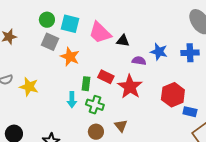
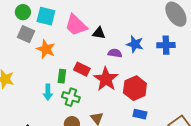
red hexagon: (173, 95) -> (135, 88), moved
blue rectangle: (190, 112) -> (140, 114), moved

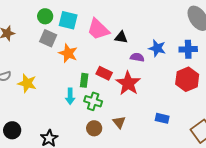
red hexagon: (135, 88) -> (187, 79), moved

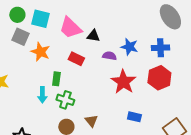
red rectangle: (104, 73) -> (76, 59), moved
red star: (128, 83) -> (123, 82), moved

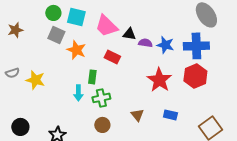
blue cross: (160, 48) -> (196, 46), size x1.4
purple semicircle: (109, 56) -> (145, 43), moved
green cross: (65, 100) -> (101, 98), turned -30
brown triangle: (91, 121) -> (137, 115), moved

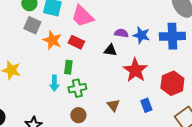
black triangle: (129, 34) -> (110, 50), moved
red rectangle: (112, 57) -> (76, 42), moved
red hexagon: (195, 76) -> (172, 83), moved
blue rectangle: (170, 115) -> (146, 105), turned 56

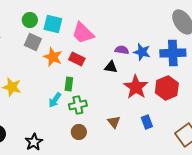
cyan arrow: (54, 83) -> (55, 100), turned 35
red hexagon: (172, 83) -> (167, 88), moved

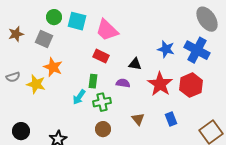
gray square: (33, 42) -> (44, 39), moved
purple semicircle: (122, 50) -> (123, 83), moved
blue cross: (173, 53) -> (197, 50), turned 30
orange star: (53, 57) -> (53, 67), moved

